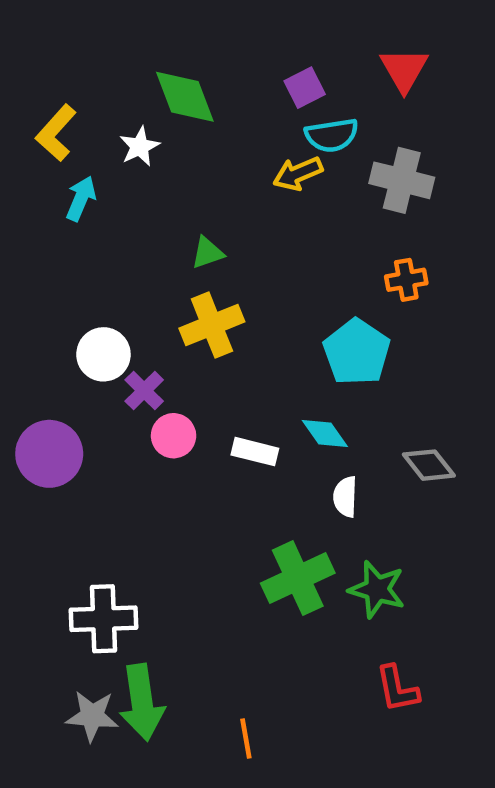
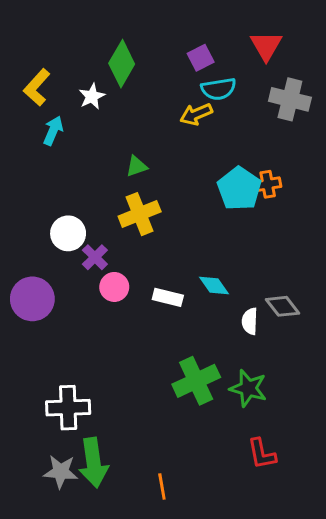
green diamond: (185, 97) -> (122, 64), turned 51
gray cross: (402, 180) -> (290, 99), moved
cyan pentagon: (357, 352) -> (239, 189), moved
white semicircle: (345, 497) -> (250, 321), moved

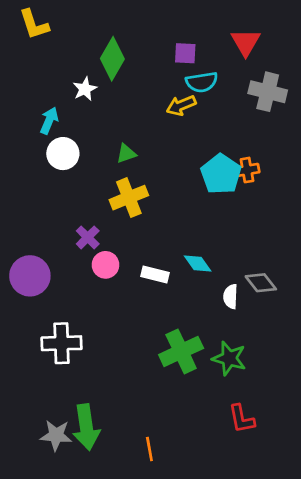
purple square: (201, 58) -> (185, 53), turned 30
yellow L-shape: (37, 87) -> (34, 24), moved, turned -60
white circle: (68, 233) -> (63, 154), moved
white cross: (68, 408) -> (62, 343), moved

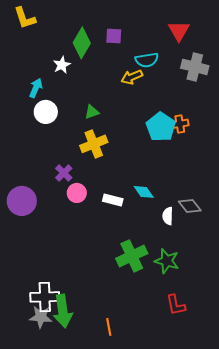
purple square: (185, 53) -> (114, 36), moved
white cross: (62, 343) -> (45, 297), moved

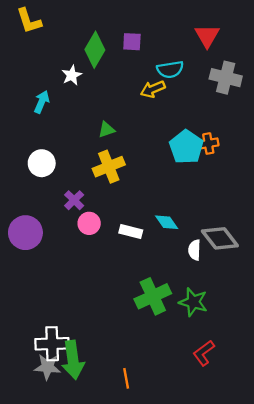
white circle: (46, 112) -> (42, 163), moved
gray diamond: (190, 206) -> (220, 238), size x1.4
red L-shape: (176, 305) -> (204, 353), turned 65

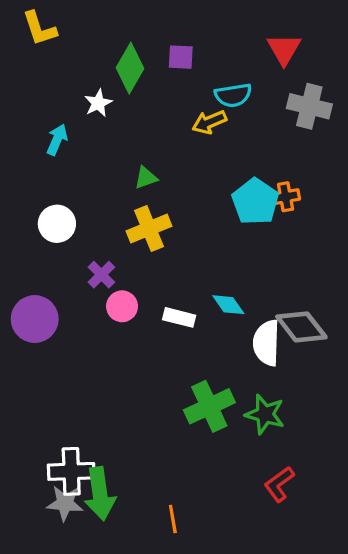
white semicircle: (194, 250) -> (266, 343), size x1.6

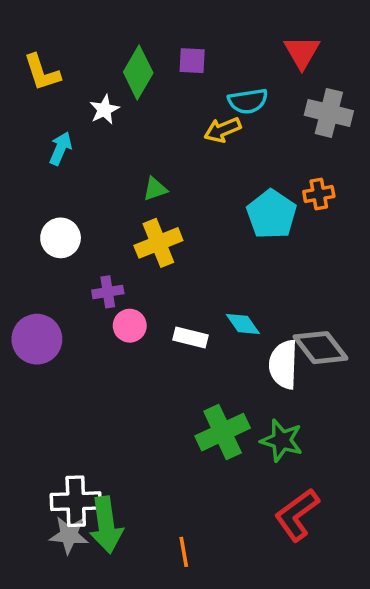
yellow L-shape: (39, 28) -> (42, 72), moved
orange cross: (286, 197) -> (319, 194), moved
purple cross: (101, 275) -> (108, 292), turned 36
red L-shape: (279, 484) -> (297, 515), size x1.4

